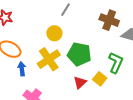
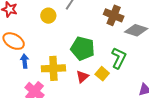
yellow circle: (54, 33) -> (48, 16), moved
yellow cross: (49, 59) -> (53, 68), moved, turned 30

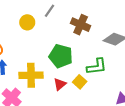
brown cross: (114, 15) -> (81, 25), moved
green L-shape: (119, 58) -> (97, 67), turned 55

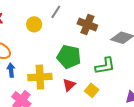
yellow square: (80, 82) -> (92, 90), moved

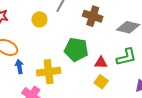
green L-shape: (105, 66) -> (126, 57), moved
red triangle: (69, 85) -> (101, 63), moved, turned 48

